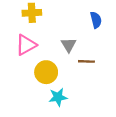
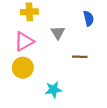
gray triangle: (69, 45) -> (58, 33), moved
yellow circle: (46, 72) -> (23, 68), moved

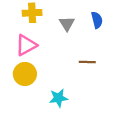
gray triangle: (58, 33) -> (67, 24), moved

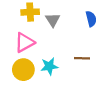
gray triangle: (67, 24) -> (53, 20), moved
cyan star: (58, 98) -> (49, 66), moved

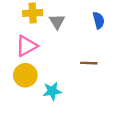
cyan star: (49, 66) -> (52, 91), moved

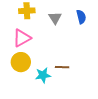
gray triangle: (57, 22) -> (55, 18), moved
brown line: (89, 63) -> (62, 67), moved

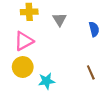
blue semicircle: (81, 17) -> (94, 29), moved
brown line: (62, 67) -> (91, 72), moved, turned 64

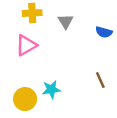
blue semicircle: (94, 29) -> (104, 32), turned 120
yellow circle: (23, 67) -> (25, 99), moved

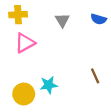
yellow cross: (32, 13) -> (18, 15), moved
blue semicircle: (104, 32) -> (99, 19), moved

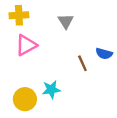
blue semicircle: (99, 19) -> (104, 54), moved
brown line: (95, 76) -> (82, 63), moved

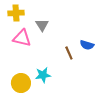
gray triangle: (66, 21) -> (42, 25), moved
pink triangle: (26, 45) -> (22, 38), turned 42

